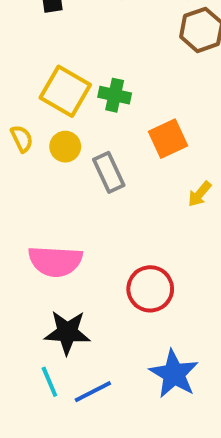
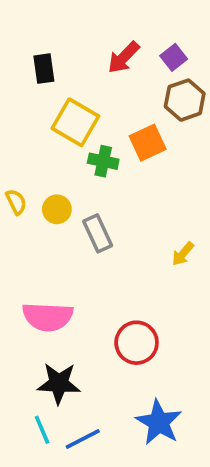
yellow square: (65, 91) -> (75, 122), moved
orange square: (168, 139) -> (148, 143), moved

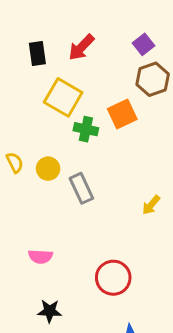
red arrow: (124, 57) -> (81, 47), moved
pink semicircle: (48, 317) -> (40, 256), size x0.6
black star: (59, 383) -> (50, 311), size x0.7

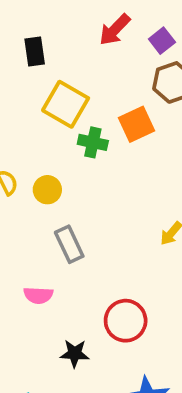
red arrow: (81, 47) -> (115, 30), moved
gray rectangle: (81, 188) -> (69, 244), moved
black star: (50, 311) -> (75, 353), moved

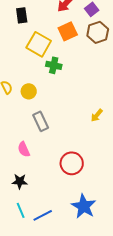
orange square: (136, 124) -> (68, 31), moved
pink semicircle: (38, 295) -> (24, 149), turned 63
black star: (75, 353) -> (20, 181), moved

